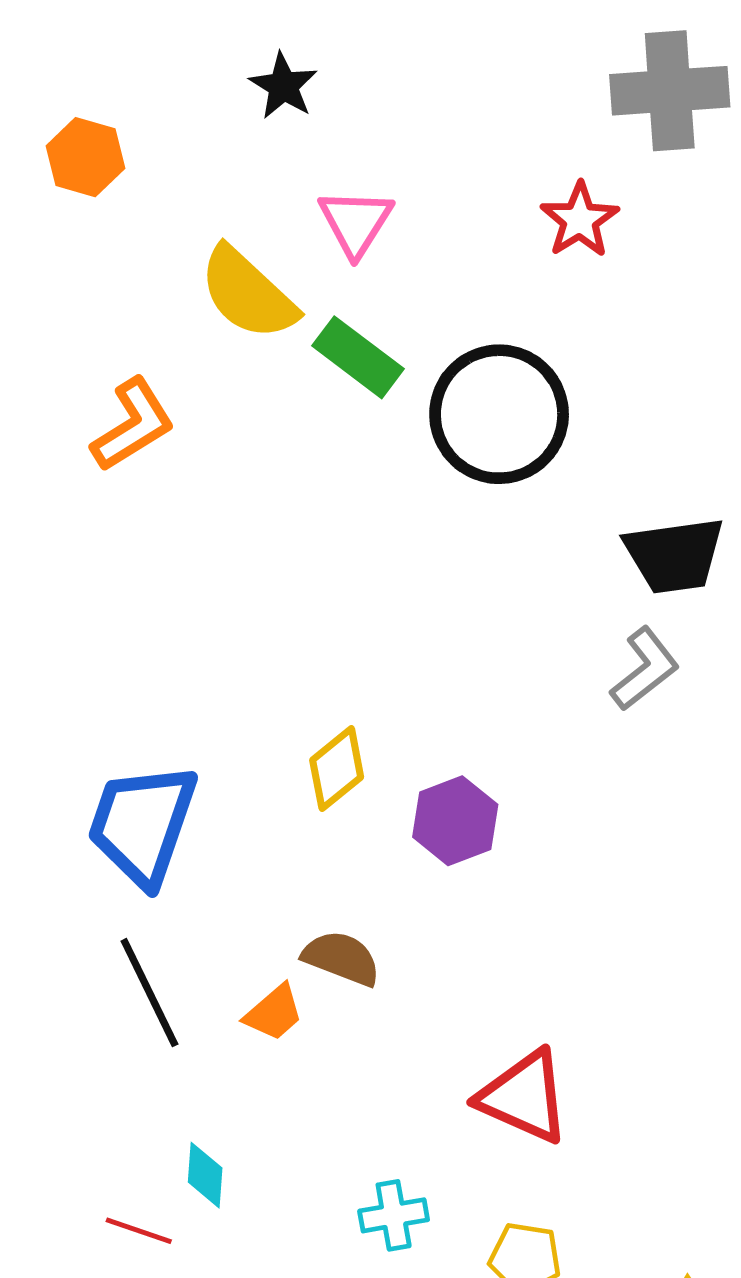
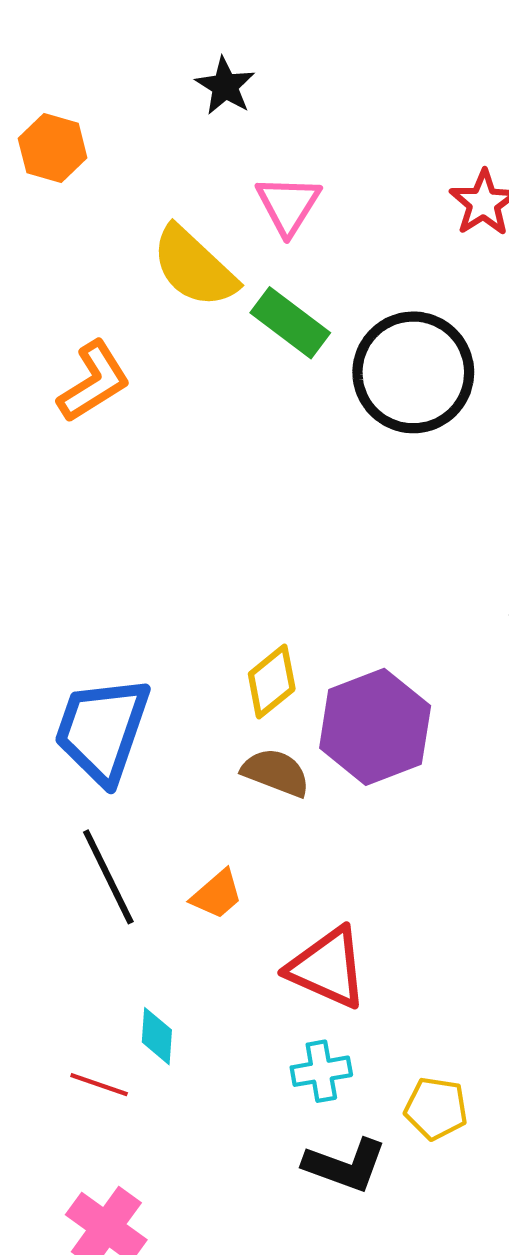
purple hexagon: (455, 821) -> (375, 727), size x1.5
brown semicircle: (341, 958) -> (276, 772), moved
red triangle: (524, 1097) -> (327, 968), moved

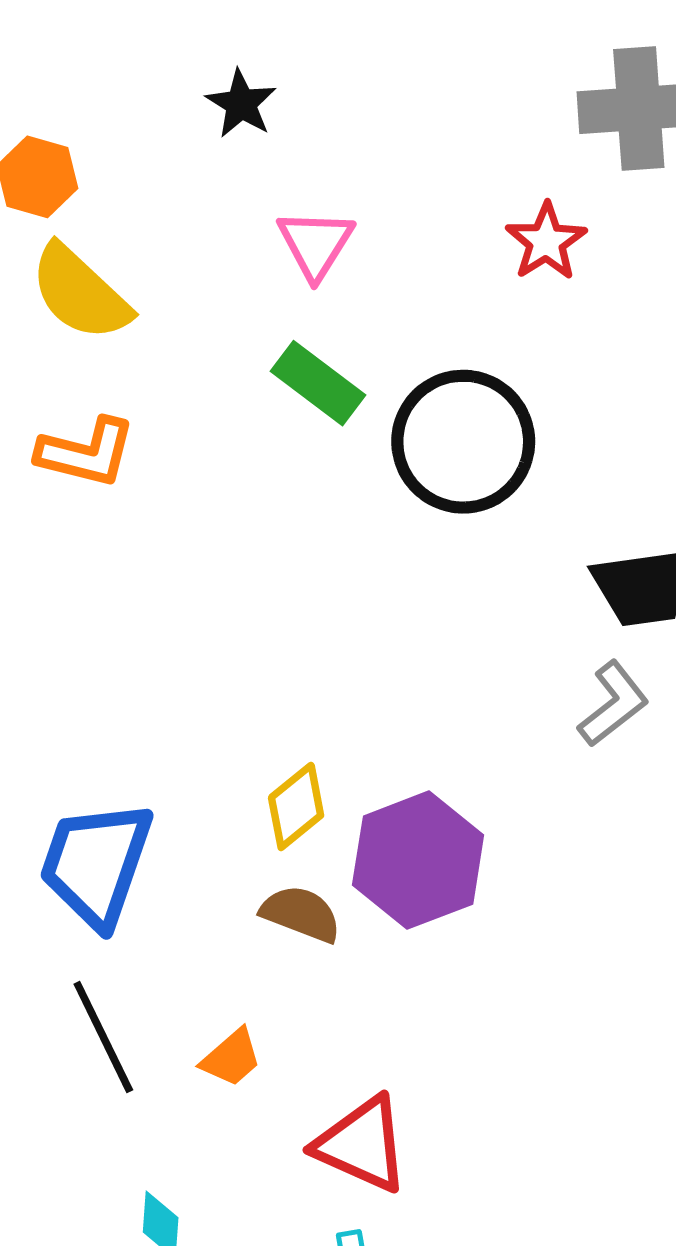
yellow semicircle: (194, 267) -> (80, 293), moved
orange L-shape: (94, 382) -> (86, 453), turned 46

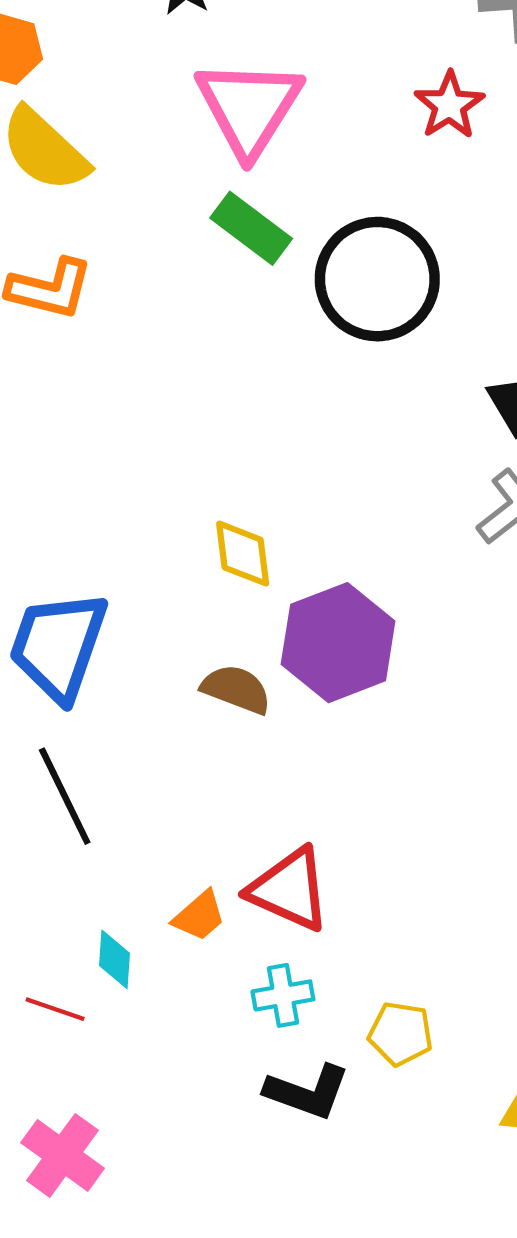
pink triangle: (316, 244) -> (249, 107), size x1.6
yellow diamond: (296, 806) -> (243, 554), moved, turned -58
orange trapezoid: (231, 1058) -> (199, 916), moved

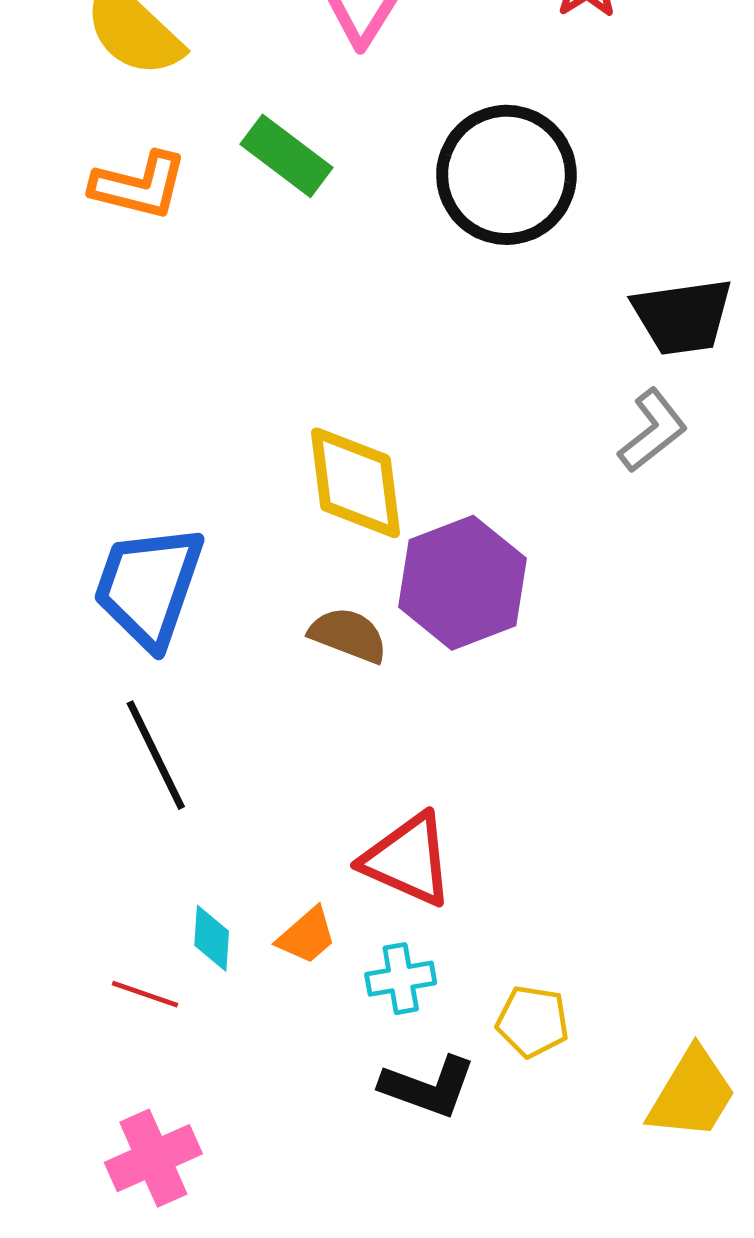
green rectangle: (251, 228) -> (287, 156), moved
yellow diamond: (243, 554) -> (355, 483), size x1.5
orange trapezoid: (199, 916) -> (307, 936), moved
pink cross: (63, 1155) -> (153, 1158), turned 30

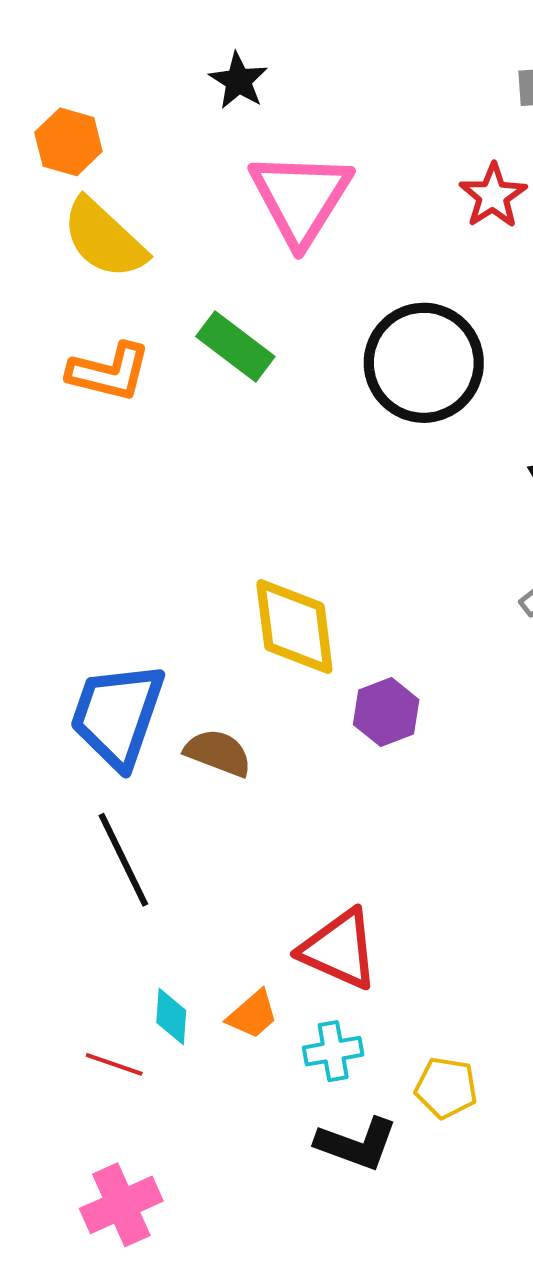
purple hexagon: (462, 583) -> (386, 712), size x0.6
brown semicircle: (348, 635) -> (218, 753), moved

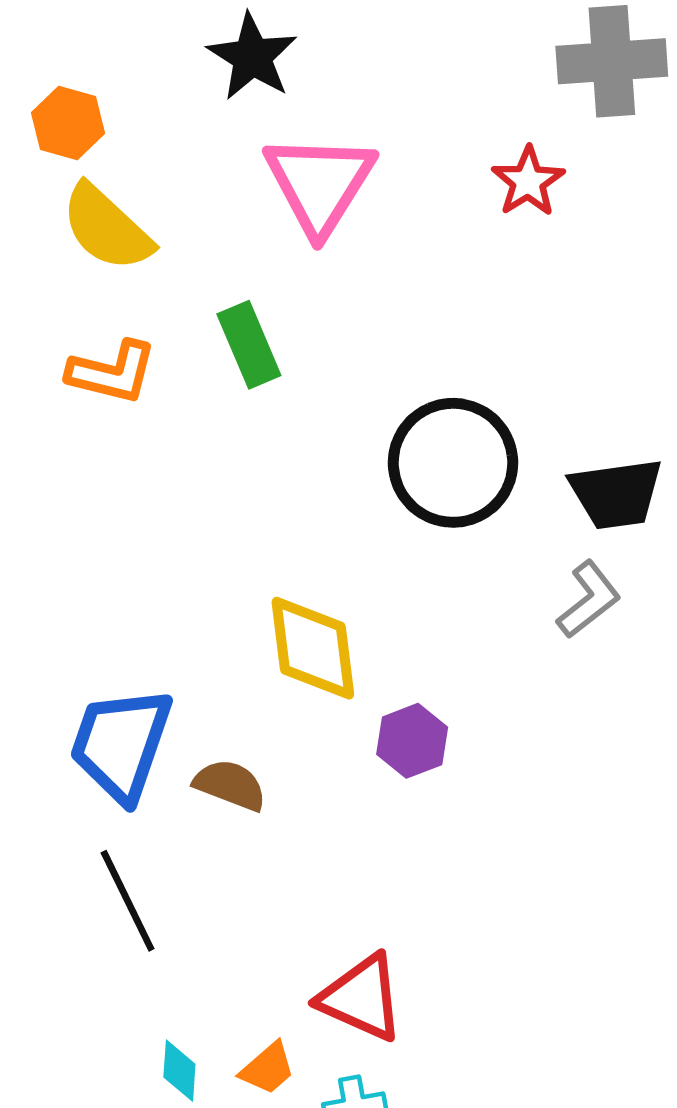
black star: (238, 81) -> (252, 57), size x1.4
green rectangle: (235, 347) -> (249, 345), turned 30
black circle: (424, 363) -> (453, 463), moved

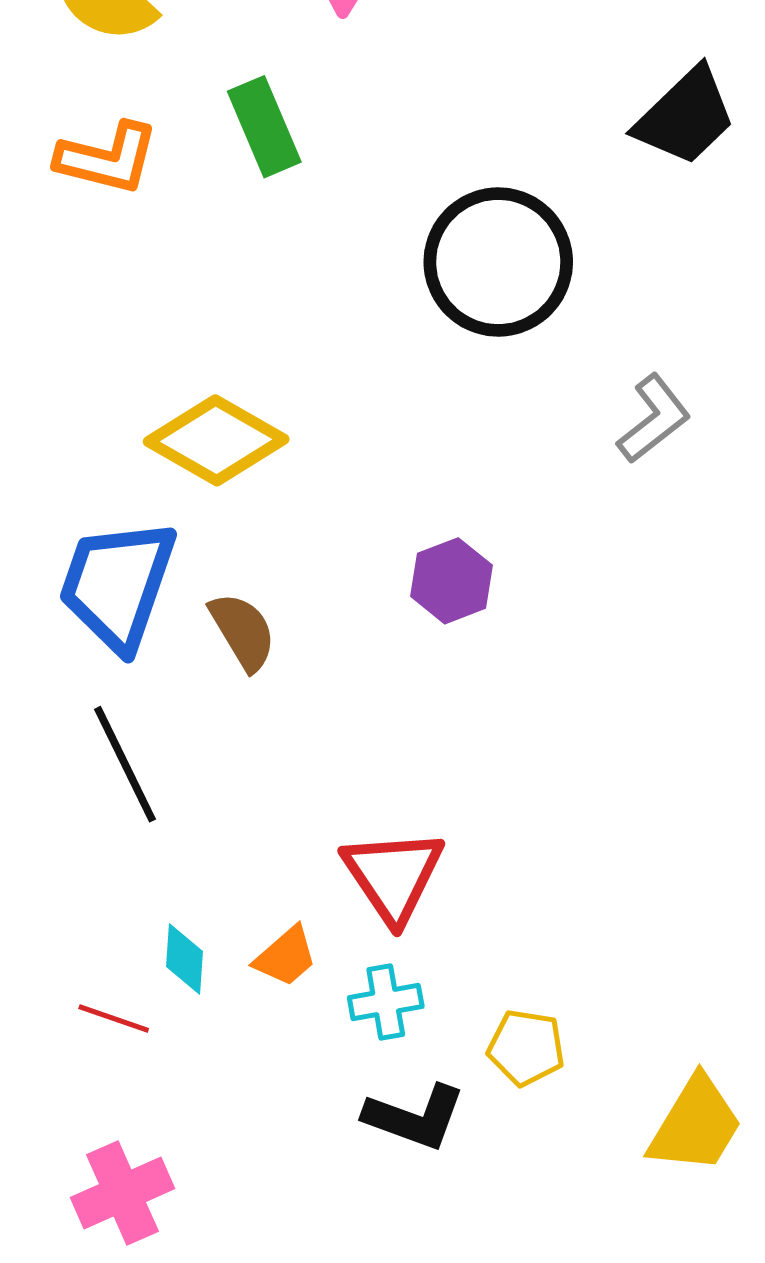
black trapezoid: (616, 494) -> (685, 117), moved, turned -36
yellow diamond: (313, 648) -> (216, 440), moved, turned -53
brown semicircle: (230, 785) -> (243, 631), turned 38
red triangle: (361, 998) -> (393, 876), turned 32

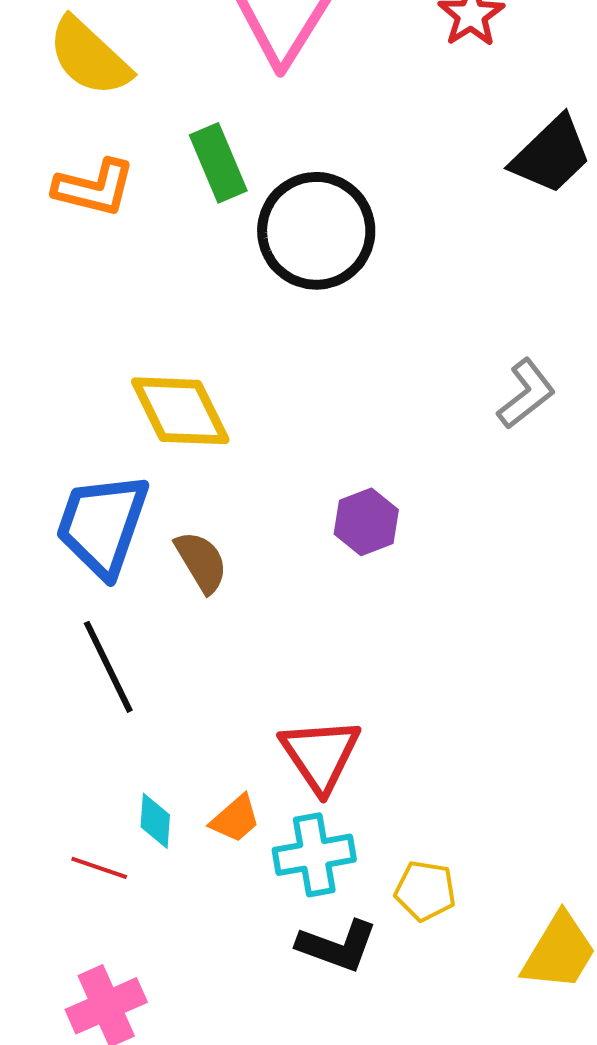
black circle: (498, 262) -> (316, 231), moved
yellow diamond: (216, 440) -> (180, 411), turned 34
cyan cross: (386, 1002) -> (314, 855), size x1.4

